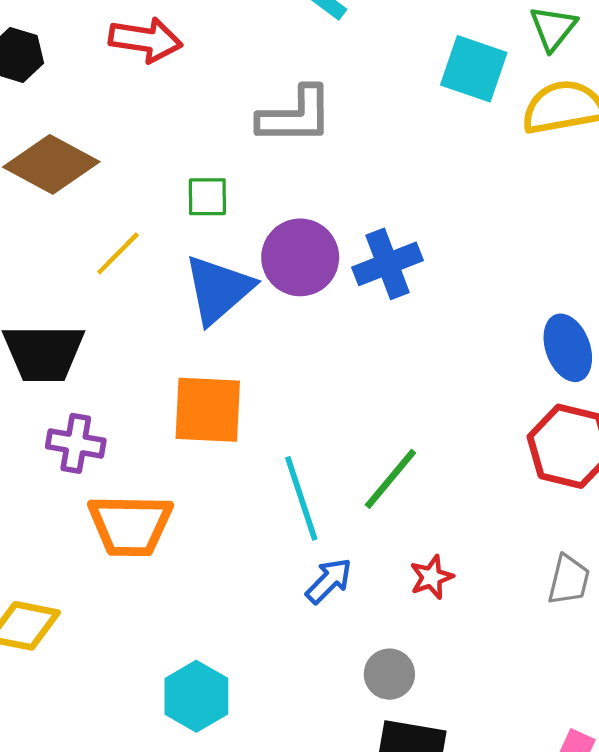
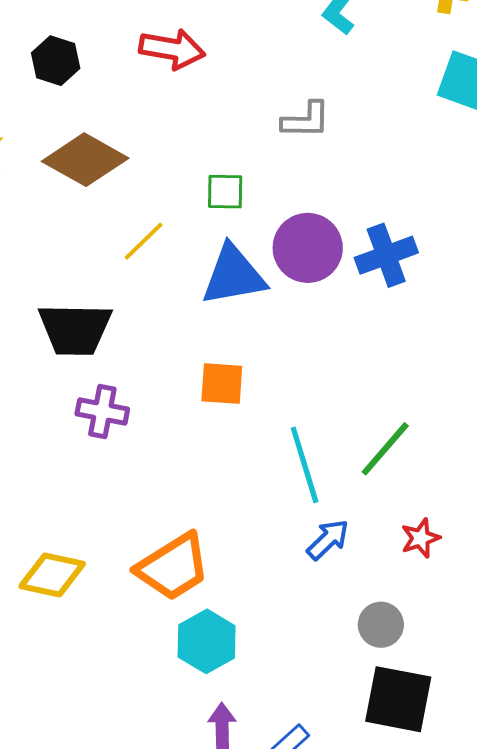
gray L-shape: (295, 116) -> (306, 120), size x0.7
blue triangle: (218, 289) -> (234, 275), turned 30
orange square: (208, 410) -> (222, 384), size x0.7
orange trapezoid: (130, 525) -> (173, 567), moved, turned -34

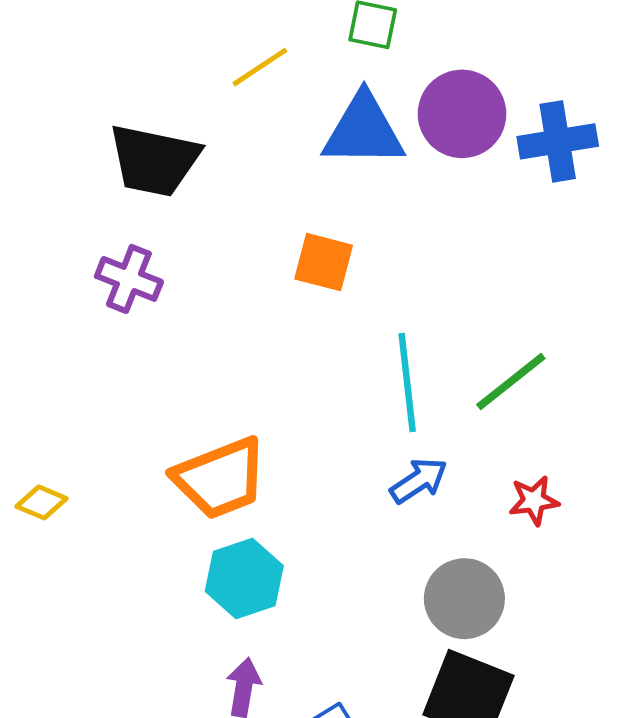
purple cross: (102, 412) -> (129, 279), moved
yellow diamond: (52, 575) -> (41, 502), moved, size x0.6
gray circle: (381, 625) -> (464, 599), size x1.4

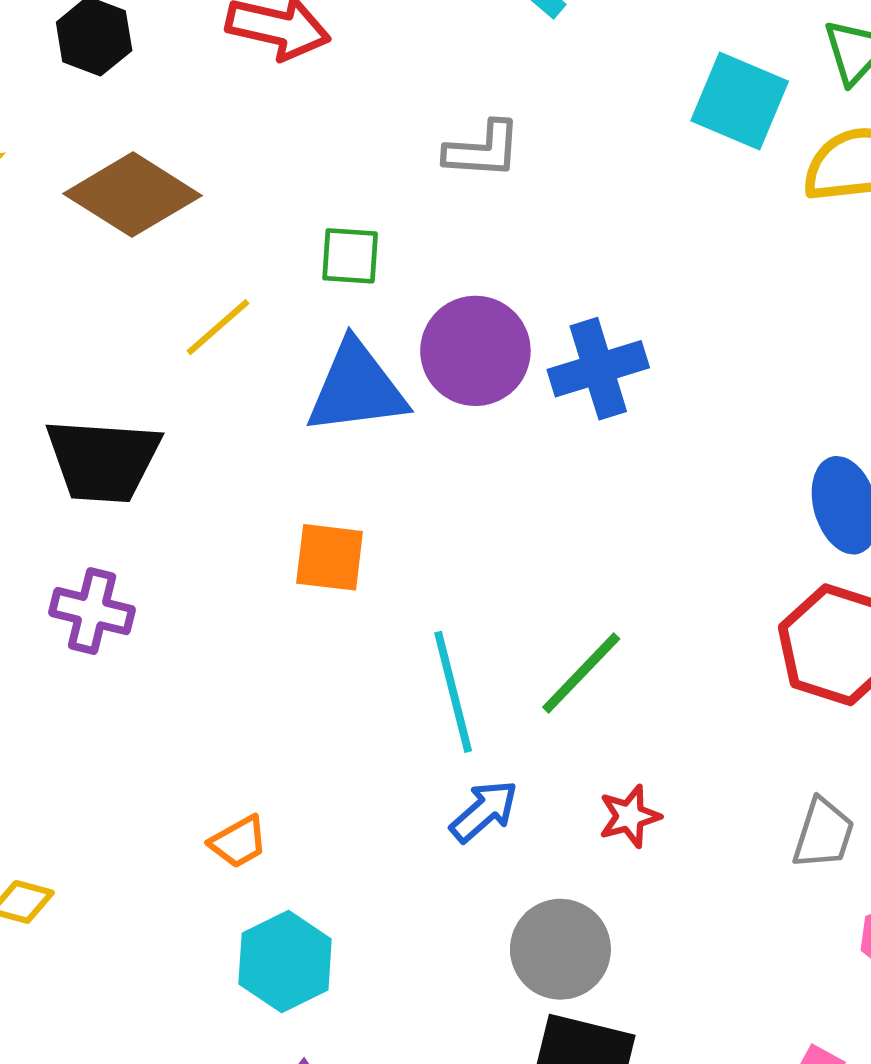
orange trapezoid: (220, 478) -> (238, 842), size x0.5

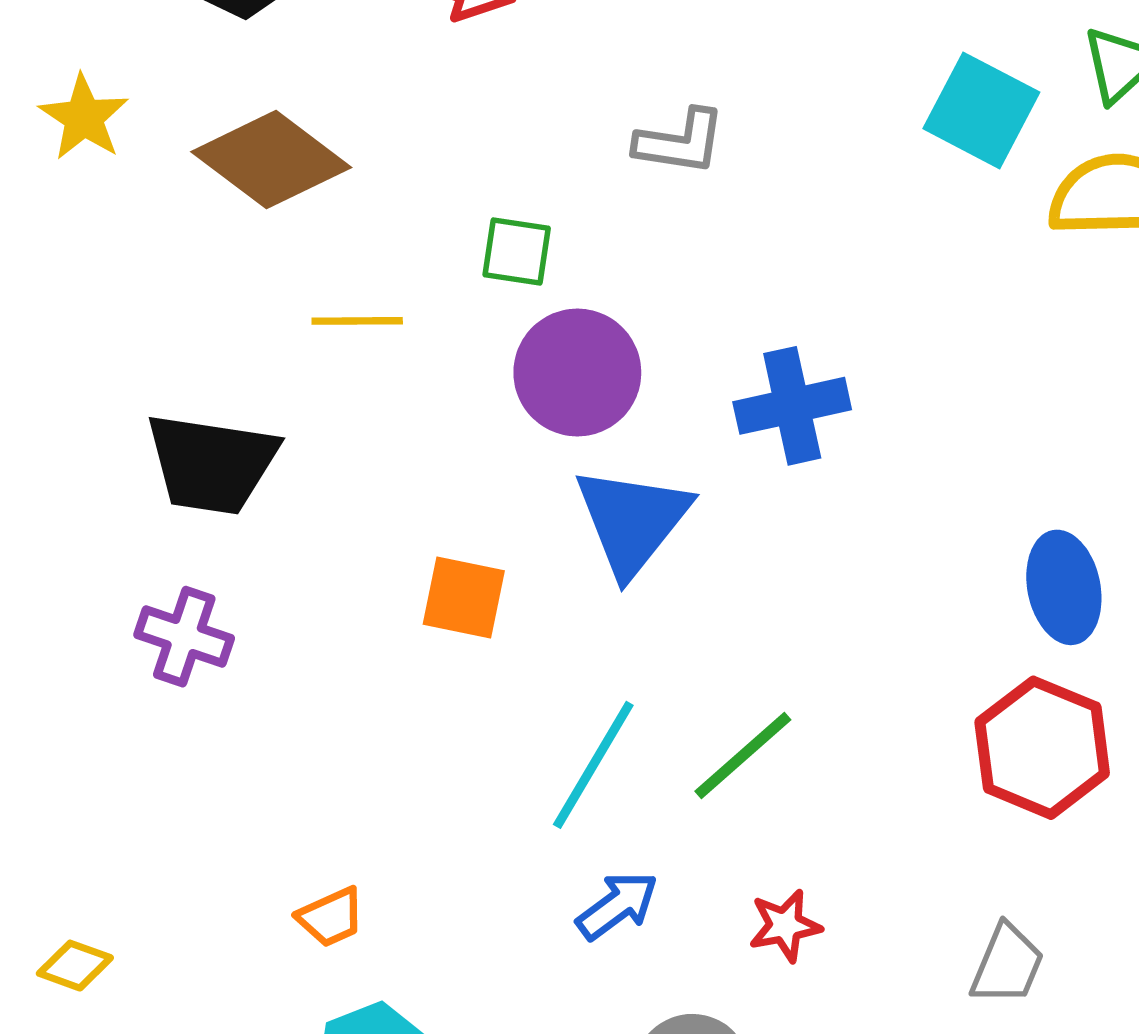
yellow line: (218, 327) -> (357, 321), turned 36
purple circle: (475, 351) -> (577, 373), moved
blue triangle: (357, 388) -> (632, 521), moved, turned -49
cyan line: (453, 692) -> (593, 765), turned 40

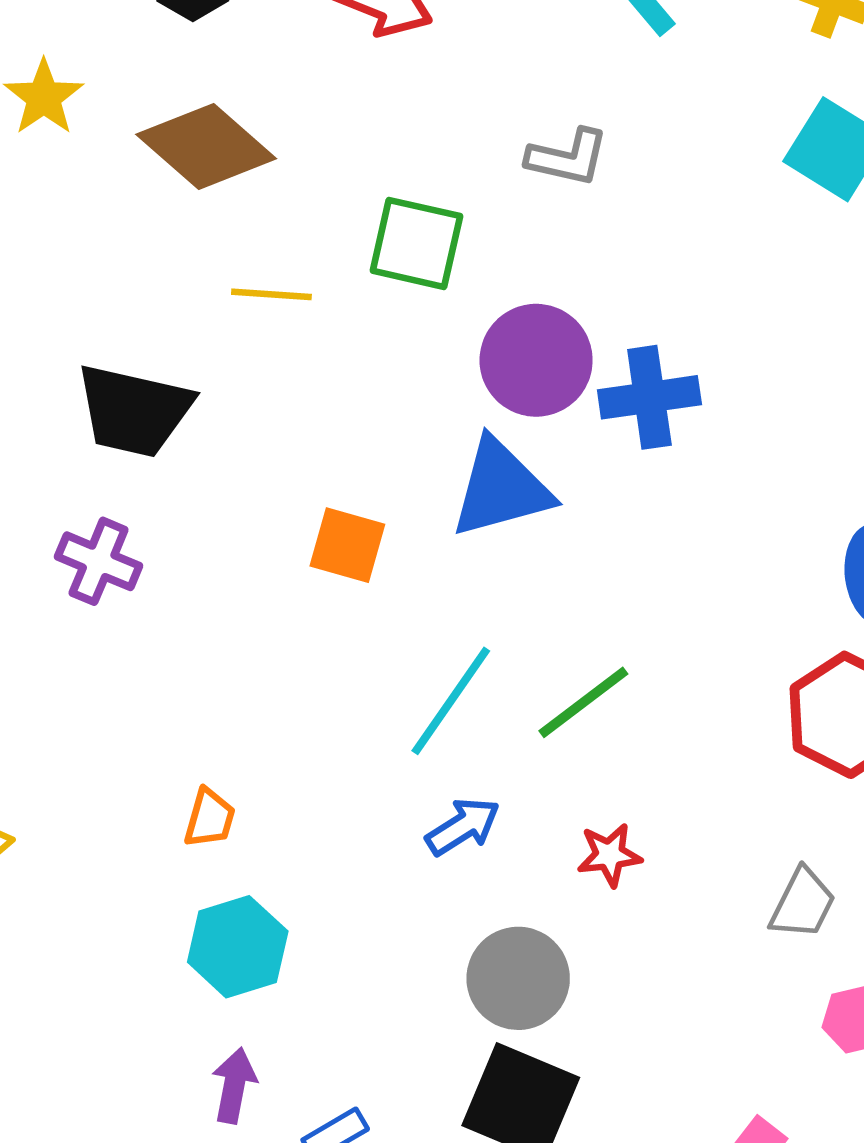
green square: (517, 251) -> (416, 243), size x1.5
purple circle: (577, 373) -> (536, 360), moved
blue triangle: (632, 521) -> (501, 488), turned 32
orange trapezoid: (331, 917) -> (210, 818), turned -54

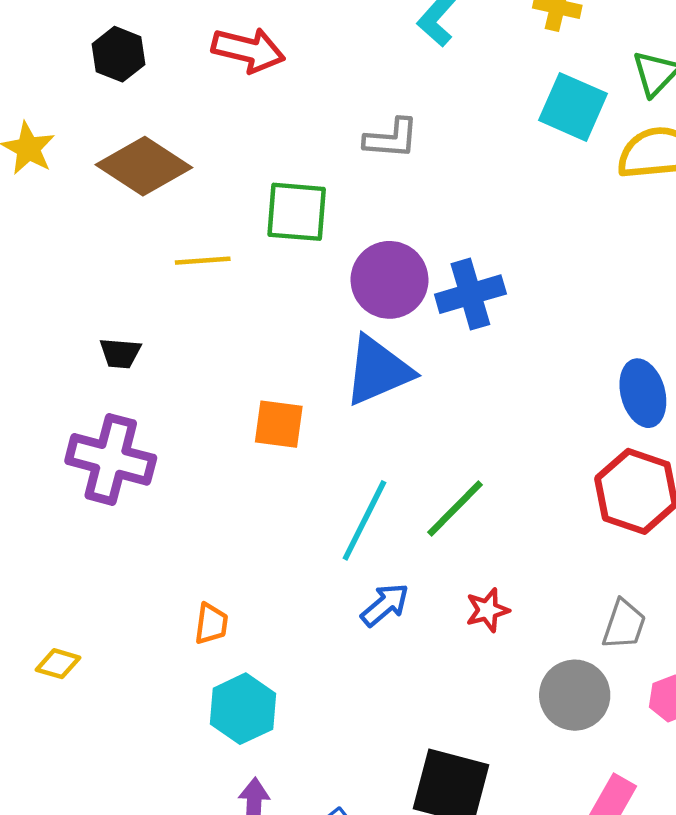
black trapezoid: (134, 411) -> (120, 353), size x0.5
purple cross: (99, 561) -> (111, 459), size x1.5
gray circle: (518, 978) -> (575, 695), moved

